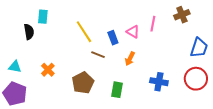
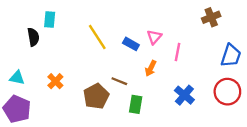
pink line: (153, 24) -> (177, 52), moved
pink triangle: (133, 32) -> (154, 37), turned 40
blue rectangle: (113, 38) -> (131, 44), turned -40
brown line: (98, 55) -> (119, 81), moved
blue cross: (159, 82) -> (184, 95), turned 30

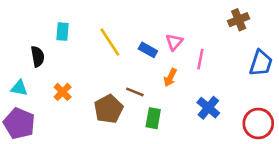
cyan rectangle: (50, 20) -> (63, 32), moved
black semicircle: (33, 37) -> (38, 56), moved
red circle: (227, 92) -> (258, 123), moved

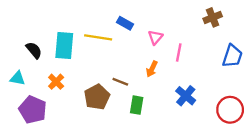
cyan rectangle: (63, 32) -> (64, 46), moved, size x1.6
yellow line: (110, 42) -> (98, 37), turned -48
blue rectangle: (148, 50) -> (125, 23), moved
black semicircle: (38, 56) -> (34, 50), turned -30
purple pentagon: (19, 123) -> (33, 110), moved

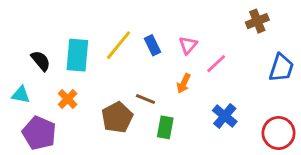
blue rectangle: (125, 23) -> (152, 45), moved, turned 35
yellow line: (98, 37) -> (119, 45), turned -60
pink line: (179, 53) -> (216, 64), turned 36

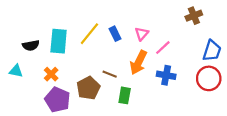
black semicircle: (41, 61) -> (31, 45), turned 119
orange arrow: (184, 83) -> (138, 62), size x1.6
blue cross: (225, 116) -> (166, 75), moved, turned -30
purple pentagon: (39, 133) -> (57, 100), moved
red circle: (279, 133) -> (209, 78), moved

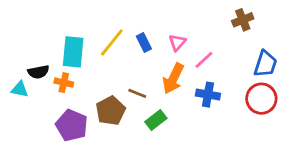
black semicircle: (31, 45) -> (38, 72), moved
orange cross: (51, 74) -> (64, 83), moved, turned -32
green rectangle: (125, 95) -> (156, 120), turned 42

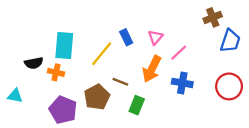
yellow line: (112, 43) -> (102, 54), moved
blue trapezoid: (265, 64) -> (230, 41), moved
cyan triangle: (20, 89) -> (15, 96), moved
green rectangle: (156, 120) -> (137, 105), turned -30

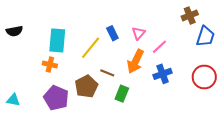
black semicircle: (34, 63) -> (14, 31), moved
blue cross: (182, 83) -> (163, 74), turned -30
cyan triangle: (15, 96) -> (13, 100), moved

